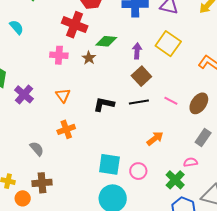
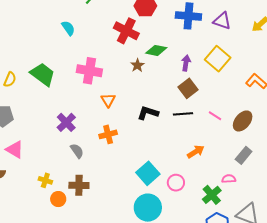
pink cross: (59, 55) -> (89, 71), moved, size x1.4
purple cross: (24, 94) -> (66, 122), moved
cyan square: (109, 164) -> (148, 173), turned 35

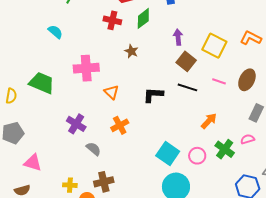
red cross: (126, 31) -> (112, 20), size x0.7
green diamond: (156, 50) -> (143, 18), moved, turned -35
yellow square: (218, 59) -> (214, 46), moved
black line: (183, 114) -> (187, 87), turned 36
green cross: (212, 195) -> (225, 149), moved

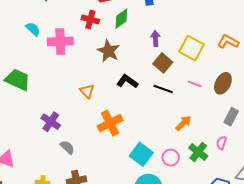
brown star: (131, 51) -> (108, 51), size x1.6
pink cross: (86, 68) -> (60, 41), moved
black L-shape: (153, 95) -> (127, 81), moved, turned 30
orange cross: (120, 125) -> (110, 123), moved, size x1.4
pink semicircle: (248, 139) -> (222, 143), turned -56

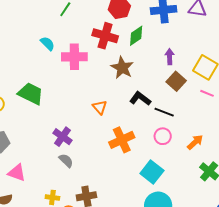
red cross: (90, 20) -> (105, 36), size x1.4
pink line: (195, 84) -> (207, 93), moved
black line: (163, 89) -> (164, 112), moved
gray semicircle: (67, 147) -> (66, 161), moved
pink circle: (171, 158) -> (163, 136), moved

